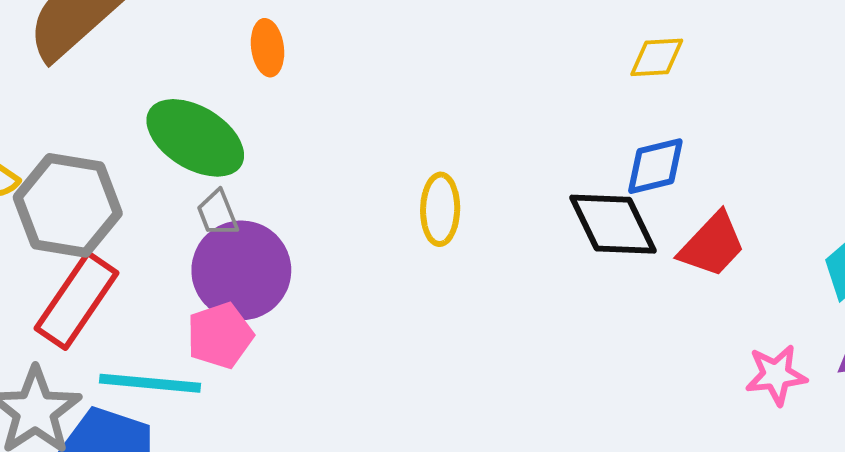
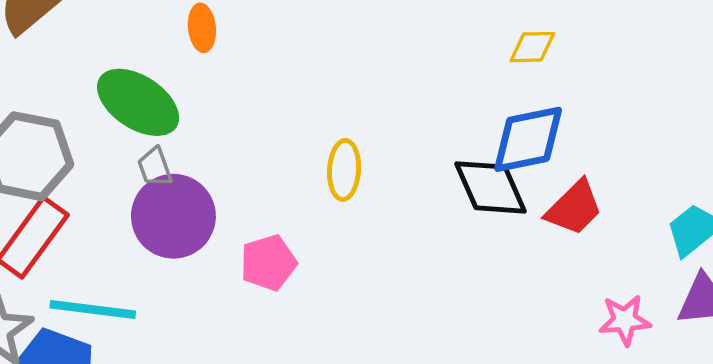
blue diamond: (655, 166) -> (528, 139), size x1.4
pink pentagon: (220, 336) -> (268, 263), moved

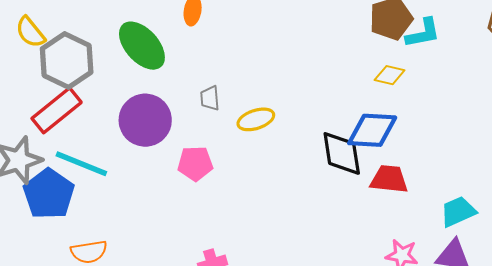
gray trapezoid: (155, 167) -> (210, 98), moved
yellow ellipse: (344, 170) -> (256, 119), turned 54
red trapezoid: (574, 208) -> (389, 179), turned -144

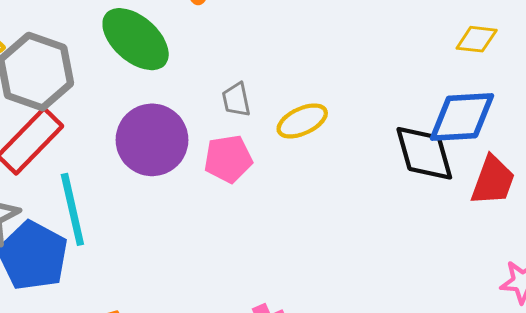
pink pentagon: (195, 163) -> (228, 159), moved
cyan line: (81, 164) -> (72, 209), turned 62
red trapezoid: (389, 179) -> (493, 181), turned 111

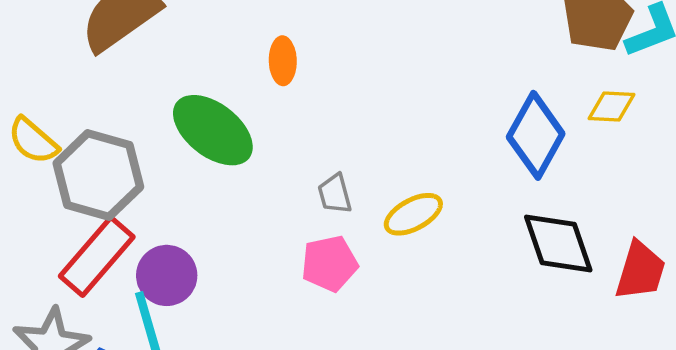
blue diamond: (462, 117) -> (536, 135), moved, turned -54
purple circle: (152, 140) -> (167, 275), moved, size x0.7

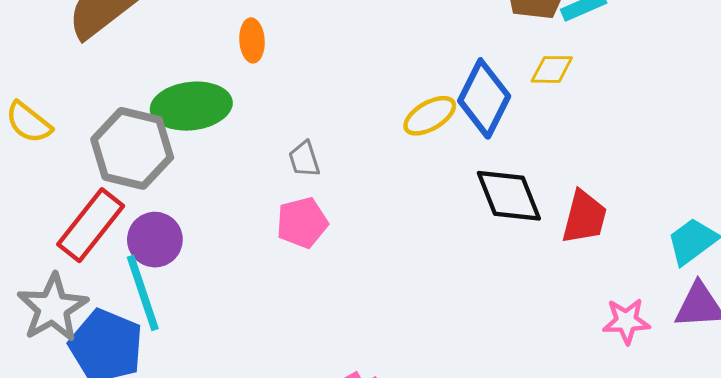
green ellipse: (213, 130) -> (191, 106), turned -42
gray hexagon: (98, 175) -> (132, 148), moved
yellow ellipse: (413, 214) -> (430, 116), moved

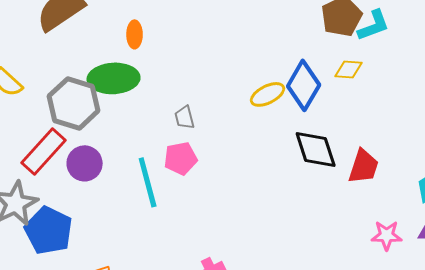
orange ellipse: (252, 40) -> (135, 34), moved
cyan line: (143, 293) -> (148, 182), moved

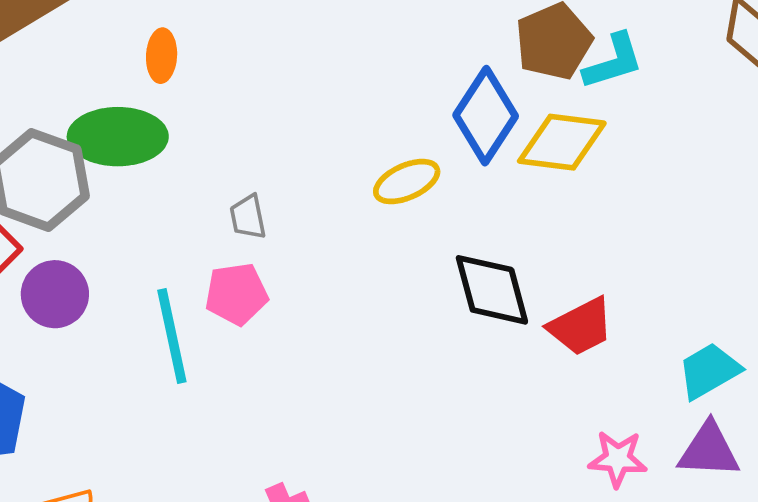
yellow diamond: (349, 69) -> (562, 142), size x1.6
blue diamond: (304, 85) -> (486, 116), moved
red trapezoid: (364, 166) -> (581, 327), turned 42

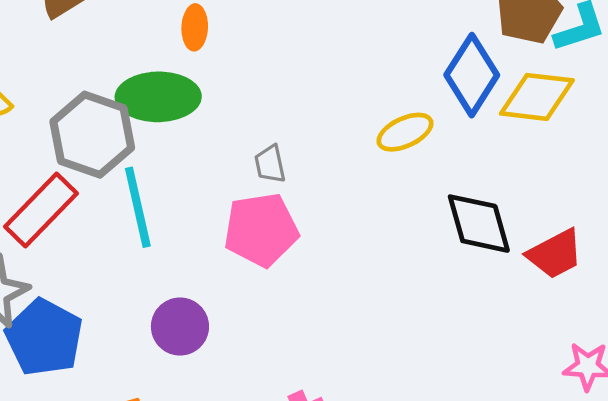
purple circle: (55, 294) -> (180, 327), moved
pink pentagon: (236, 294) -> (261, 230), size x1.4
cyan line: (172, 336) -> (138, 207), moved

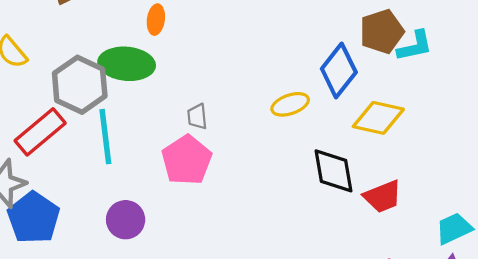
yellow diamond: (537, 97) -> (378, 118), moved
pink pentagon: (261, 230) -> (187, 160), turned -30

